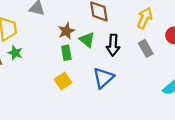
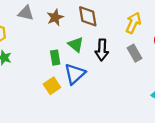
brown star: (66, 31) -> (55, 17), moved
blue triangle: (103, 78) -> (75, 74), moved

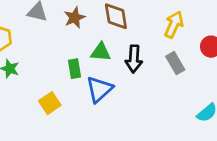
green triangle: (76, 45) -> (101, 52), turned -35
yellow square: (52, 86) -> (50, 103), moved

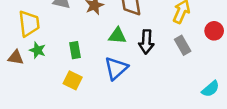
green rectangle: (75, 69) -> (75, 50), moved
yellow square: (50, 103) -> (73, 80), turned -30

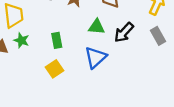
black arrow: (146, 42) -> (124, 32), turned 40
yellow square: (73, 80) -> (54, 69), turned 30

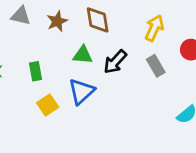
yellow square: (54, 69) -> (48, 105), moved

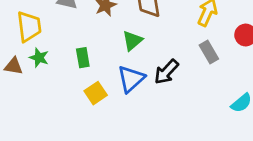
green triangle: (83, 55) -> (132, 41), turned -45
black arrow: (115, 62) -> (166, 72), moved

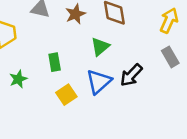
green star: (39, 58) -> (18, 79), moved, turned 30

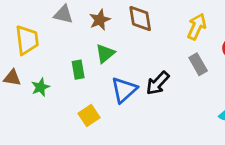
green triangle: (100, 47) -> (105, 53), moved
yellow square: (66, 95) -> (89, 115), moved

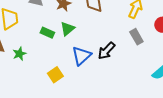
green rectangle: (78, 70) -> (47, 33), moved, turned -56

